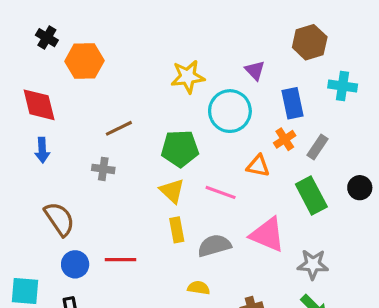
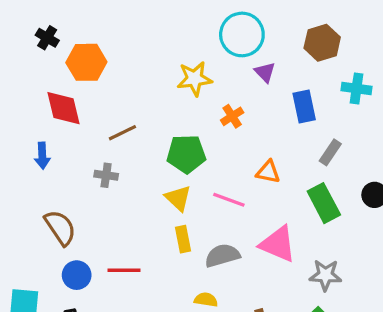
red diamond: (39, 105) -> (64, 108), moved
cyan circle: (230, 111) -> (242, 34), moved
orange cross: (285, 139) -> (232, 116), moved

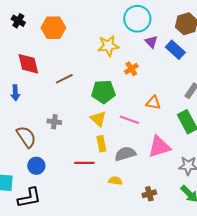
orange hexagon: (86, 62) -> (53, 28), moved
blue rectangle: (304, 107) -> (175, 50), moved, turned -36
gray cross: (106, 175) -> (54, 122), moved
pink triangle: (278, 244) -> (159, 147), turned -40
red line: (124, 270) -> (84, 163), moved

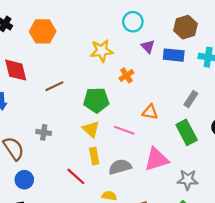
cyan circle: (137, 19) -> (133, 22), size x0.7
blue rectangle: (175, 50) -> (174, 55), turned -36
red line: (84, 163) -> (76, 176), turned 42

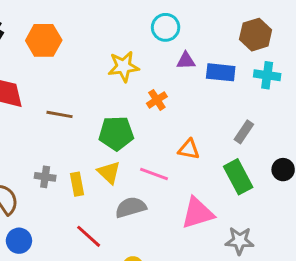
brown hexagon: (185, 27) -> (256, 35), moved
purple triangle: (148, 46) -> (186, 61), turned -48
brown line: (54, 86) -> (60, 114), turned 36
yellow rectangle: (94, 156) -> (77, 184), moved
gray semicircle: (120, 167) -> (131, 207), moved

